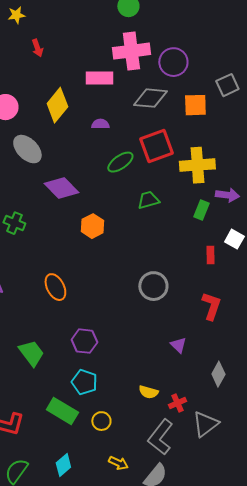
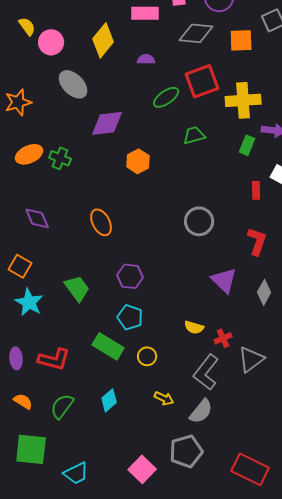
purple diamond: (61, 188) -> (107, 123), turned -52
purple triangle: (178, 345) -> (224, 280), size x1.6
gray diamond: (218, 374) -> (264, 292), moved

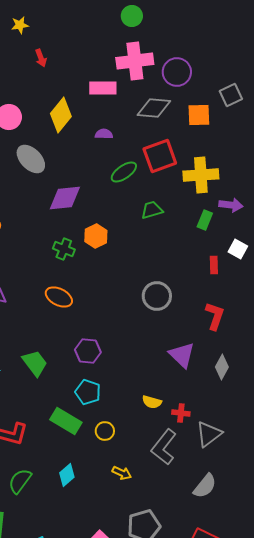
green cross: (60, 158) -> (64, 249), moved
orange ellipse: (101, 222) -> (59, 297), turned -36
red cross: (223, 338) -> (181, 413), turned 30
gray semicircle: (201, 411) -> (205, 486), moved

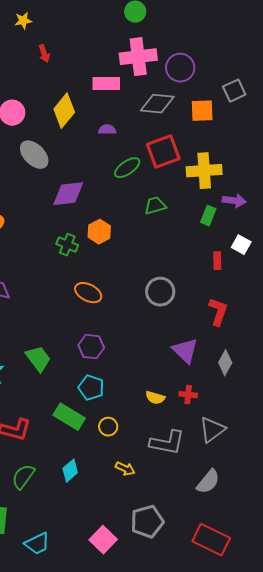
orange ellipse: (59, 297) -> (88, 293), moved
red cross: (181, 413) -> (188, 395), moved
gray L-shape: (164, 447) -> (167, 443), turned -117

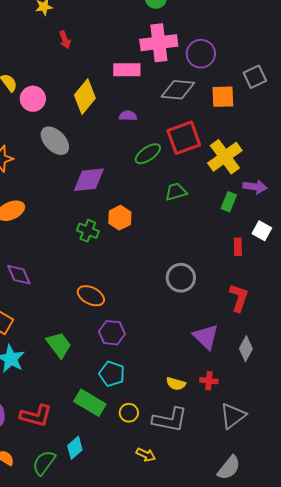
yellow cross: (204, 171) -> (225, 157), turned -32
orange ellipse: (88, 293) -> (91, 296), moved
gray L-shape: (167, 443) -> (170, 420), moved
cyan diamond: (70, 471) -> (75, 448), moved

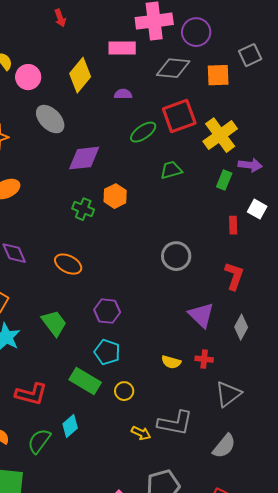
orange ellipse: (91, 296) -> (68, 264), moved
gray L-shape: (170, 420) -> (175, 423), moved

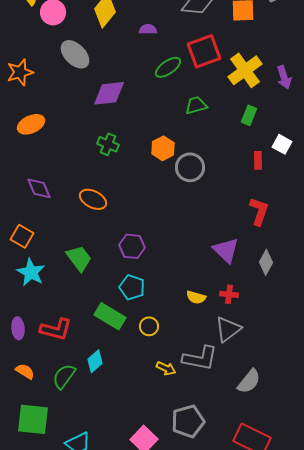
purple arrow: (250, 165) -> (284, 77), moved, turned 65
orange hexagon: (115, 196) -> (163, 148), moved
gray circle: (176, 256) -> (190, 167), moved
gray triangle: (228, 394) -> (228, 329), moved

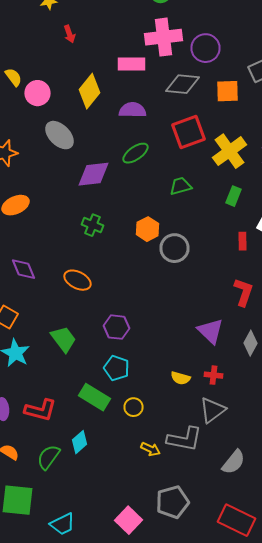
purple semicircle: (148, 29) -> (132, 110), size x1.5
green ellipse: (168, 67) -> (136, 153), moved

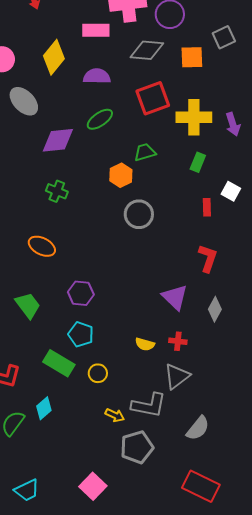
yellow cross: (230, 151) -> (194, 117), turned 36
orange hexagon: (148, 229) -> (121, 175), moved
gray pentagon: (172, 502) -> (137, 447), moved

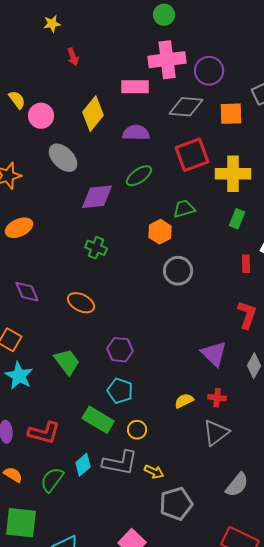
yellow semicircle: (145, 344) -> (184, 401), turned 138
gray L-shape: (149, 405) -> (120, 463), moved

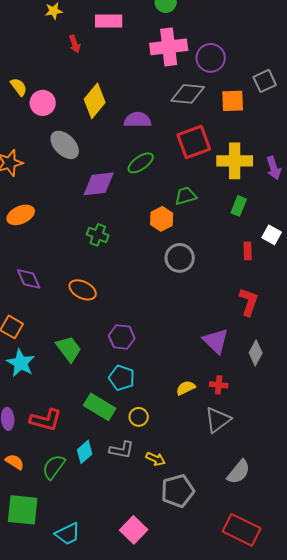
pink rectangle: (135, 87) -> (109, 21), moved
gray L-shape: (120, 463) -> (122, 450), size x0.7

